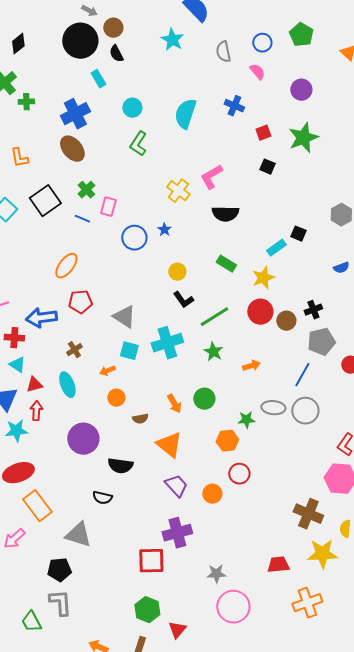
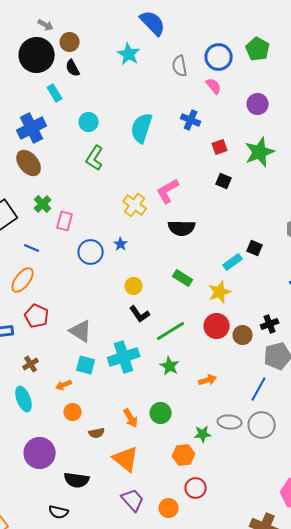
blue circle: (262, 43) -> (219, 57), size x1.4
blue line: (82, 219) -> (32, 248), moved
red pentagon: (80, 302) -> (37, 316), turned 30

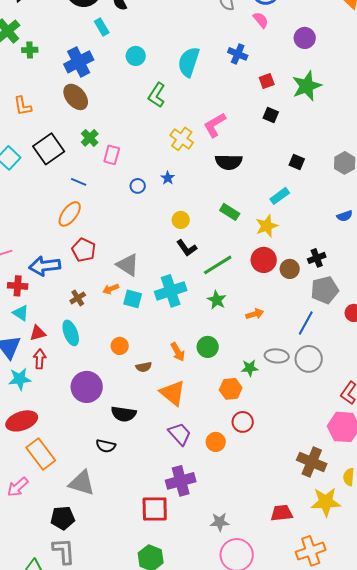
green L-shape: (95, 158) -> (157, 95), moved
black square: (255, 248) -> (297, 162), moved
blue circle: (91, 252) -> (138, 186), size x0.6
orange arrow: (64, 385) -> (111, 289), moved

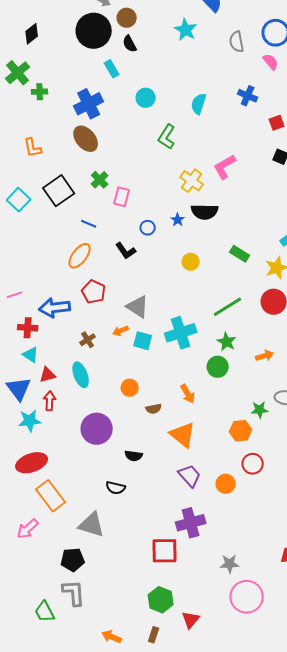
cyan semicircle: (189, 62) -> (199, 104), size x0.7
black semicircle: (229, 162) -> (205, 212), moved
black L-shape: (187, 248) -> (126, 251), moved
green circle: (208, 347) -> (218, 367), moved
black semicircle: (124, 414) -> (134, 456), size x0.7

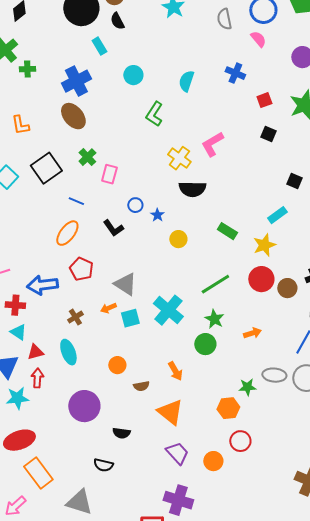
blue star: (178, 220) -> (157, 215), moved
cyan cross: (181, 333) -> (168, 310), turned -32
cyan square: (143, 341) -> (130, 318), turned -30
purple cross: (191, 523) -> (178, 500), turned 32

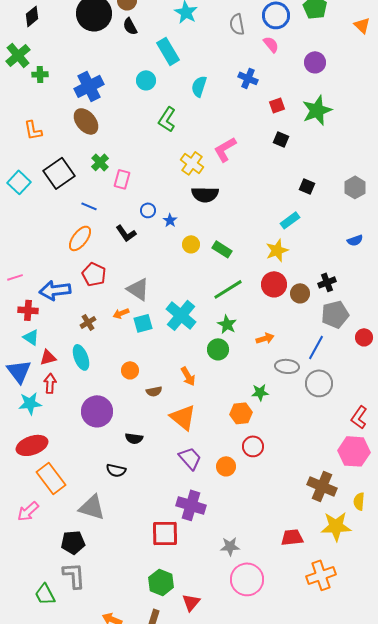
cyan rectangle: (99, 46) -> (168, 51), moved, size x1.5
green rectangle: (227, 231) -> (222, 249), moved
gray ellipse: (274, 375) -> (287, 366), moved

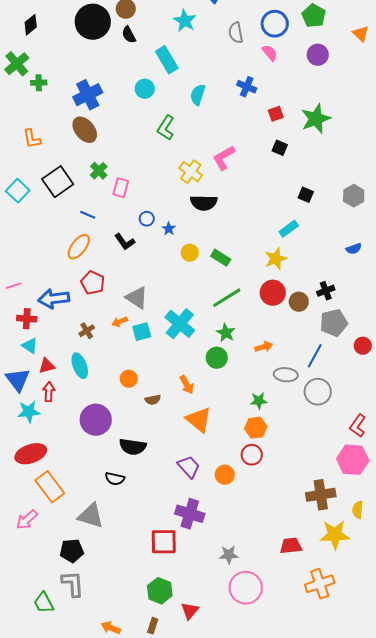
purple circle: (315, 62) -> (318, 55), moved
orange hexagon: (241, 413) -> (256, 428), moved
orange triangle: (183, 417) -> (199, 420), moved
black semicircle: (134, 438) -> (133, 447), size x1.5
brown cross: (322, 486) -> (321, 495), turned -32

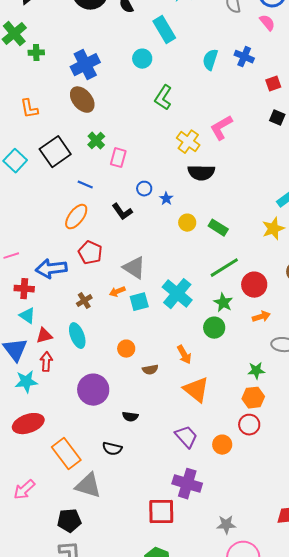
cyan semicircle: (198, 95) -> (210, 60), moved
red circle: (273, 293) -> (254, 285), moved
black semicircle: (133, 447) -> (130, 417), size x0.6
orange rectangle: (50, 487) -> (66, 454), moved

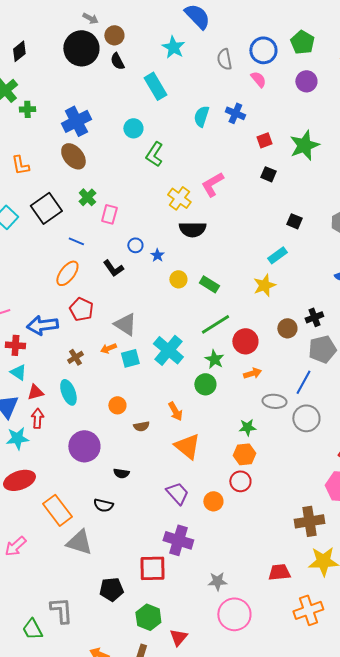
cyan circle: (142, 59) -> (133, 128), moved
black pentagon: (69, 521) -> (111, 589), moved

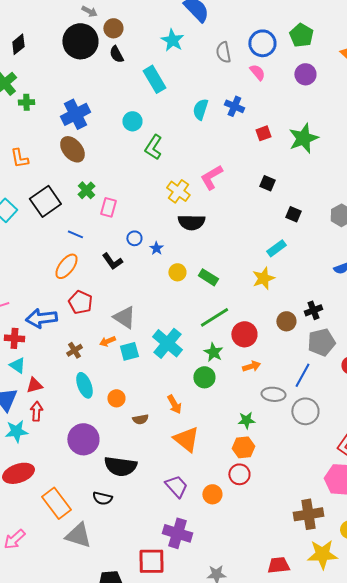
black square: (268, 174) -> (267, 183), moved
cyan ellipse: (68, 392) -> (84, 385), moved
black semicircle: (121, 473) -> (120, 466), size x2.0

